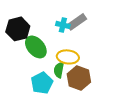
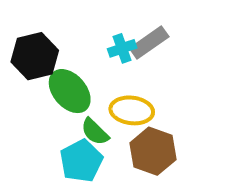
cyan cross: (63, 25) -> (122, 48), turned -32
green semicircle: (59, 70) -> (95, 132), moved, turned -56

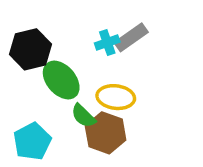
brown hexagon: (153, 151) -> (106, 133), moved
cyan pentagon: (81, 161) -> (32, 141), moved

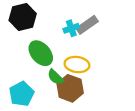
black hexagon: (31, 49) -> (23, 17), moved

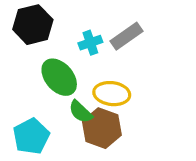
cyan cross: (71, 28) -> (90, 43), moved

